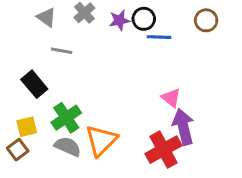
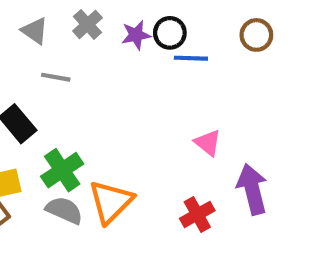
purple arrow: (183, 127) -> (252, 189), moved
red cross: (164, 150) -> (197, 214), size x0.7

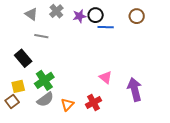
pink triangle: (208, 143) -> (106, 77), moved
orange triangle: (111, 202) -> (67, 104), moved, size x0.6
gray semicircle: (64, 210) -> (45, 99), turned 120
red cross: (197, 214) -> (94, 102), moved

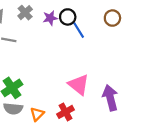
blue line: (106, 27) -> (79, 30), turned 56
pink triangle: (106, 77) -> (79, 85), size x1.5
gray semicircle: (45, 99) -> (13, 109), turned 42

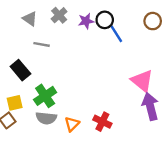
pink triangle: (79, 85) -> (142, 81), moved
red cross: (65, 112) -> (102, 122), turned -35

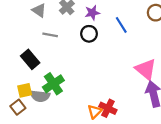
black circle: (105, 20) -> (89, 34), moved
gray semicircle: (46, 118) -> (40, 96), moved
orange triangle: (72, 124) -> (95, 112), moved

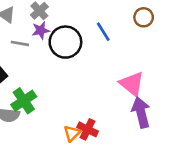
purple star: (92, 13) -> (41, 30), moved
black circle: (89, 34) -> (65, 42), size x1.6

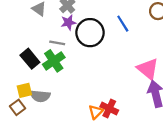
gray line: (20, 43) -> (57, 43), moved
green cross: (24, 101) -> (54, 61), moved

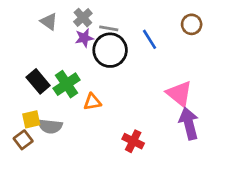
gray line: (57, 43) -> (109, 28), moved
orange triangle: (96, 112) -> (92, 102), moved, turned 35

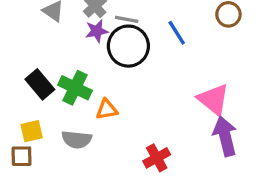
green cross: (67, 84) -> (75, 88), turned -30
gray semicircle: (50, 126) -> (77, 139), moved
brown square: (23, 140) -> (22, 156), turned 36
red cross: (133, 141) -> (157, 158), turned 35

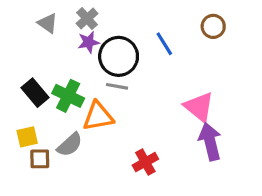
gray line: (127, 19) -> (117, 86), moved
orange triangle: (107, 109) -> (98, 116), size x1.5
gray semicircle: (77, 139) -> (70, 145), turned -48
brown square: (22, 156) -> (40, 159), moved

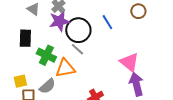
purple star: (89, 42) -> (59, 21), size x1.5
gray line: (117, 86) -> (77, 49), turned 32
black rectangle: (35, 93) -> (25, 38), moved, turned 42

